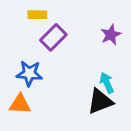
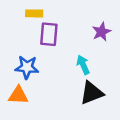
purple rectangle: (53, 37) -> (49, 34), turned -40
cyan arrow: (107, 83) -> (83, 65), moved

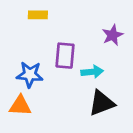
purple rectangle: (49, 34) -> (65, 56), moved
cyan arrow: (83, 65) -> (92, 72), turned 108

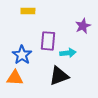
blue star: (30, 75) -> (22, 55), turned 30
black triangle: (102, 103) -> (59, 76), moved

